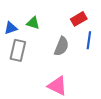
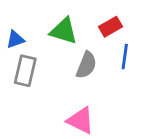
green triangle: (33, 23) -> (64, 31), moved, size x1.5

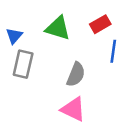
blue triangle: (15, 39) -> (14, 36), turned -30
gray semicircle: (86, 65) -> (76, 74), moved

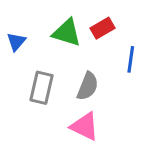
red rectangle: (100, 24) -> (102, 28), moved
gray rectangle: (23, 64) -> (42, 88), moved

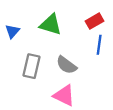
red rectangle: (102, 28) -> (95, 21), moved
gray semicircle: (88, 86) -> (66, 65), turned 105

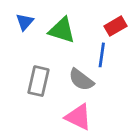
blue triangle: (12, 31) -> (25, 22), moved
blue line: (99, 45) -> (102, 55), moved

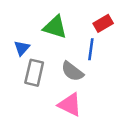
blue triangle: (25, 22) -> (22, 48), moved

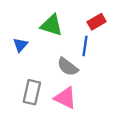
gray rectangle: (34, 73) -> (32, 92), moved

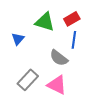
red rectangle: (97, 22) -> (72, 19), moved
gray rectangle: (32, 92) -> (28, 80), turned 30

